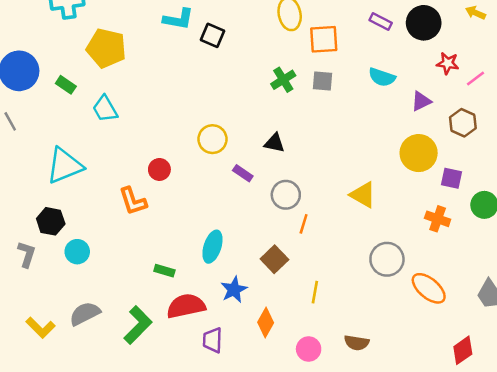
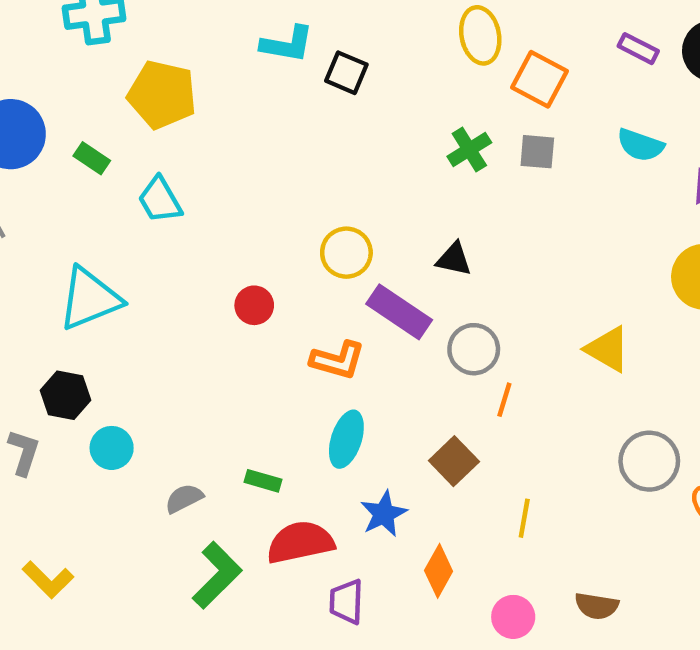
orange square: (324, 39) -> (540, 79), turned 32
purple rectangle: (243, 173) -> (399, 312), size x1.8
orange L-shape: (133, 201) -> (338, 360), moved, turned -56
gray semicircle: (85, 314) -> (184, 498), moved, size x0.7

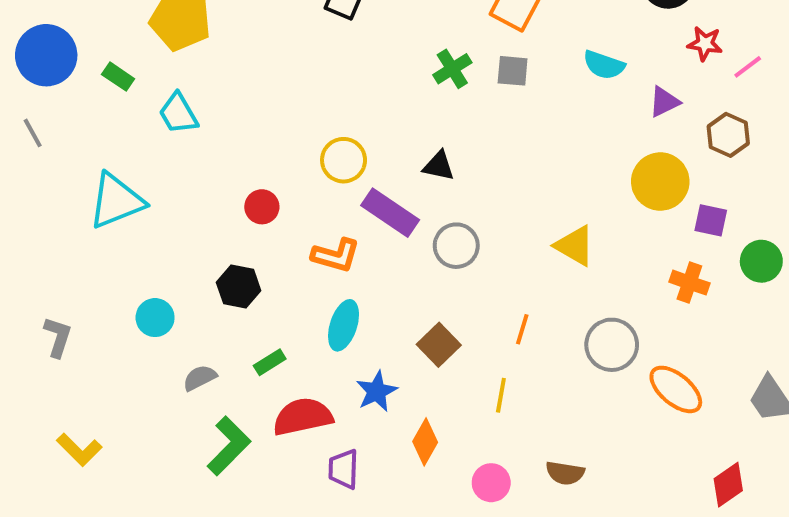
black hexagon: (65, 395) -> (239, 286), moved
orange line: (504, 400) -> (522, 329), moved
cyan circle: (112, 448) -> (155, 318), moved
green rectangle: (263, 481) -> (270, 362), turned -48

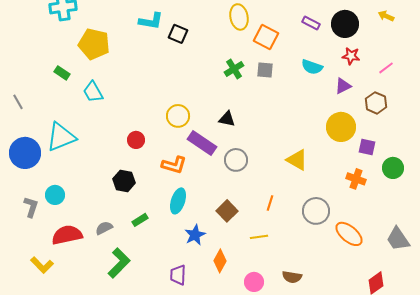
red star: (705, 44) -> (351, 56), moved
blue circle: (46, 55) -> (25, 153), moved
cyan circle: (155, 318) -> (55, 195), moved
yellow line: (501, 395) -> (259, 237), turned 72
red semicircle: (303, 417) -> (67, 235), moved

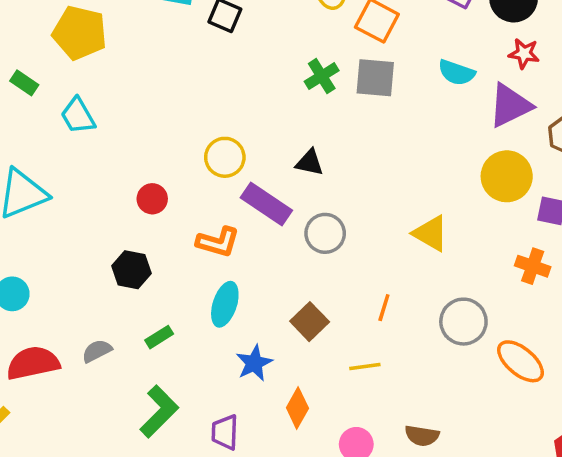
gray square: (265, 70) -> (375, 78), size x1.4
purple triangle: (343, 86) -> (510, 105), size x1.6
green L-shape: (119, 263) -> (159, 411), moved

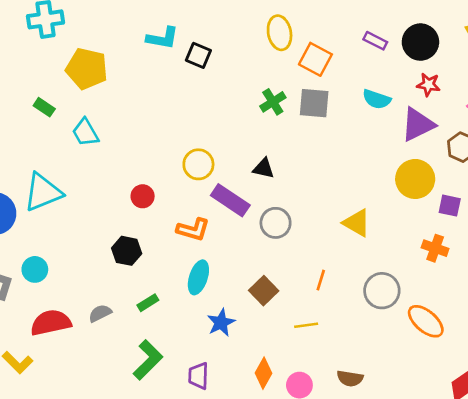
orange diamond: (297, 408) -> (264, 373), moved

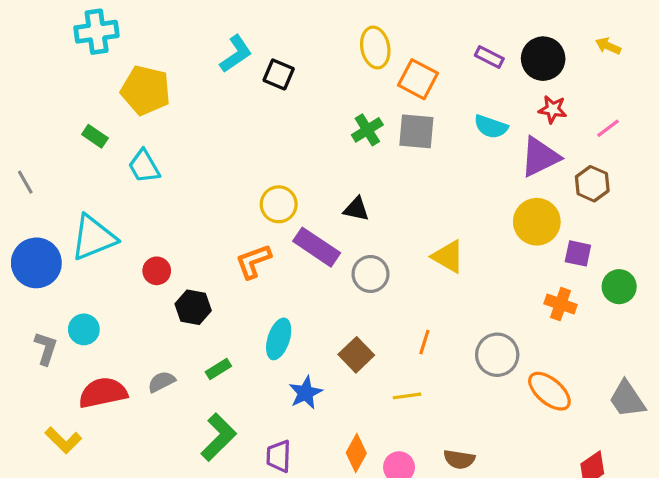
cyan L-shape: (163, 38) -> (236, 54), turned -44
red circle: (143, 196) -> (157, 271), moved
yellow triangle: (357, 223) -> (448, 257), moved
orange L-shape: (193, 230) -> (253, 261), moved, turned 144

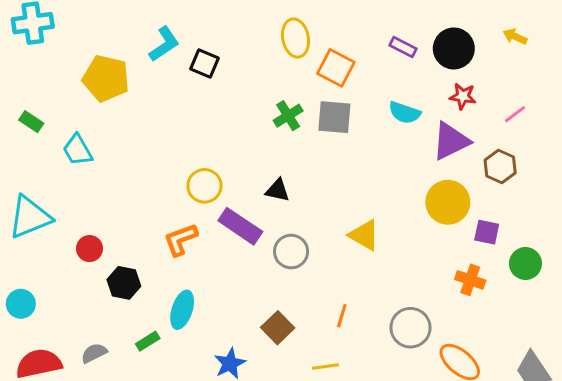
yellow pentagon: (146, 90) -> (106, 78), moved
cyan ellipse: (279, 339) -> (182, 310), moved

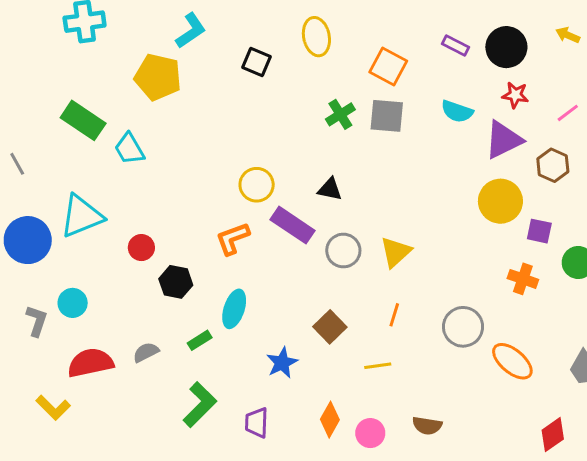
yellow ellipse: (296, 38) -> (316, 37), moved
cyan L-shape: (164, 44) -> (191, 31), moved
green rectangle: (31, 122) -> (83, 120), size x1.8
yellow triangle: (364, 235) -> (396, 252), moved, turned 48

